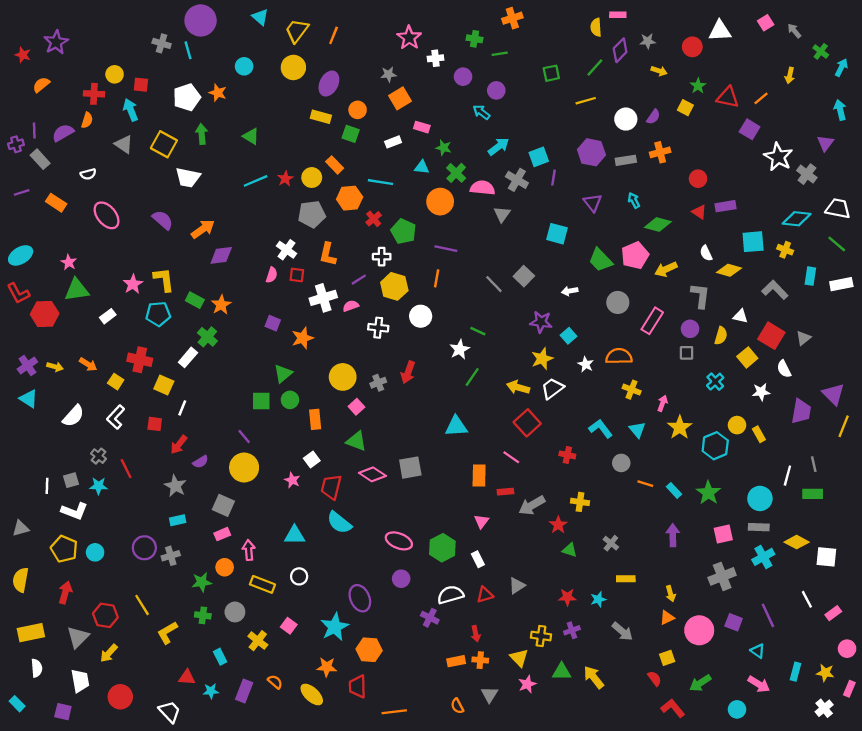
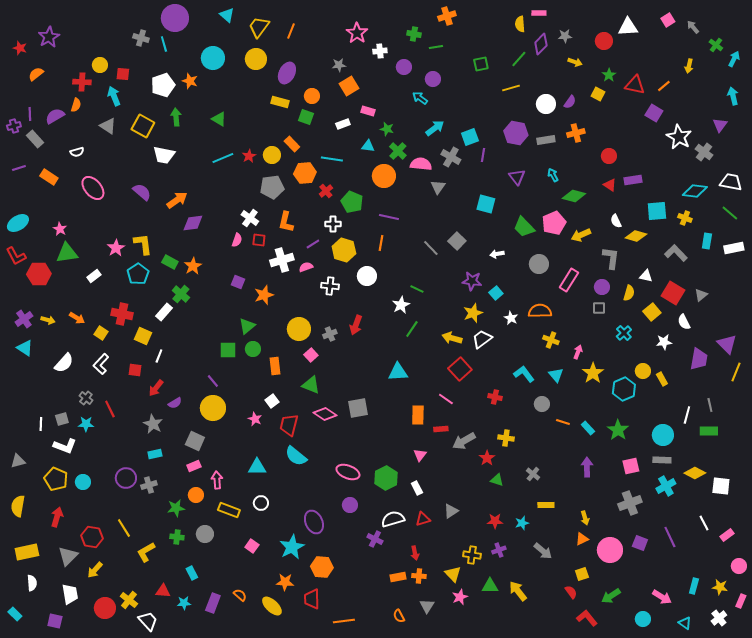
cyan circle: (244, 66) -> (213, 58), size x1.5
cyan pentagon: (158, 314) -> (138, 274), turned -30
yellow cross: (258, 641) -> (129, 600), moved
cyan triangle: (758, 651) -> (685, 623), moved

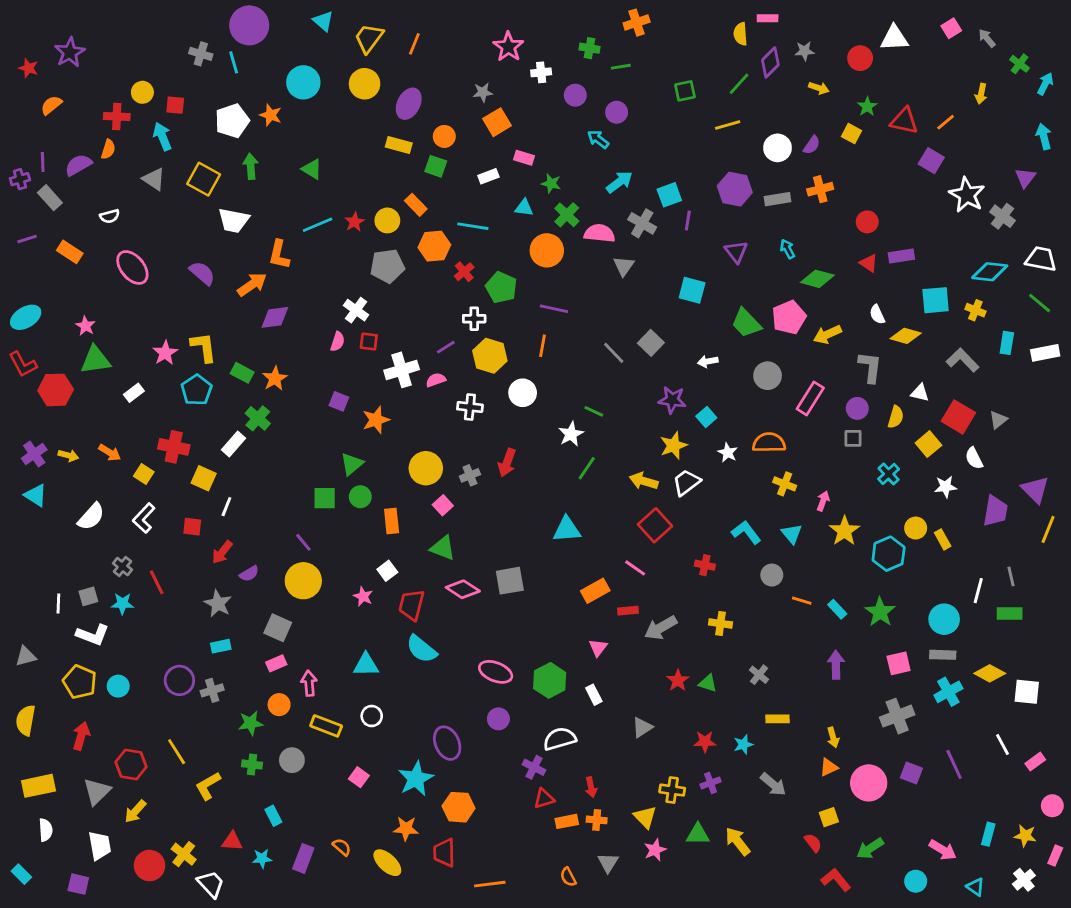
orange L-shape: (286, 222) -> (279, 255), moved
orange rectangle: (418, 415) -> (595, 591), turned 60
red star: (487, 458) -> (678, 680), moved
red triangle: (423, 519) -> (544, 799), moved

